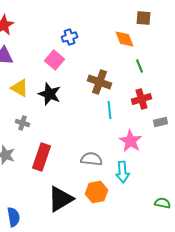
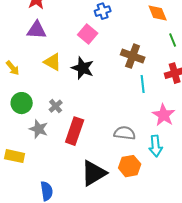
gray cross: (22, 123) -> (56, 106), moved, turned 32

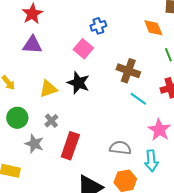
yellow triangle: (53, 62) -> (48, 89), moved, turned -48
cyan line: (143, 84) -> (138, 99), turned -48

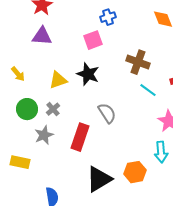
pink square: (83, 49) -> (93, 40), turned 30
gray cross: (51, 121) -> (53, 109), moved
gray star: (34, 144) -> (44, 135), turned 30
gray semicircle: (120, 148) -> (107, 113), moved, turned 50

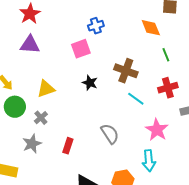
black star: (88, 74) -> (90, 83), moved, size x0.7
green circle: (27, 109) -> (15, 107), moved
gray semicircle: (107, 113) -> (110, 134), moved
red rectangle: (80, 137) -> (68, 146), size x0.6

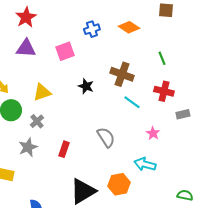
orange diamond: (151, 28) -> (129, 27), moved, turned -35
pink square: (81, 49) -> (65, 51), moved
red cross: (168, 88) -> (164, 91), turned 30
pink star: (157, 130) -> (153, 133), size x0.6
cyan arrow: (149, 161) -> (145, 164), turned 110

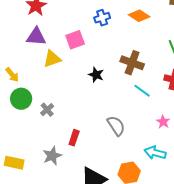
yellow triangle: (42, 92) -> (52, 59), moved
gray star: (28, 147) -> (52, 156), moved

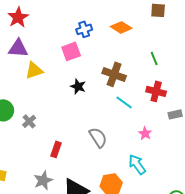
pink square: (75, 40) -> (71, 51), moved
cyan arrow: (155, 153) -> (137, 164), turned 40
gray star: (52, 156) -> (43, 180), moved

